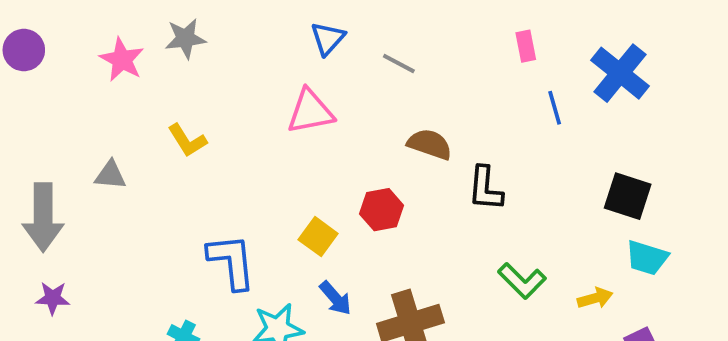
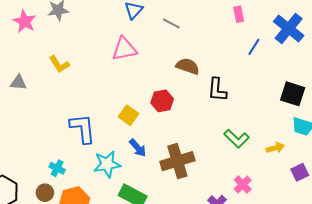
blue line: (555, 108) -> (254, 47), turned 48

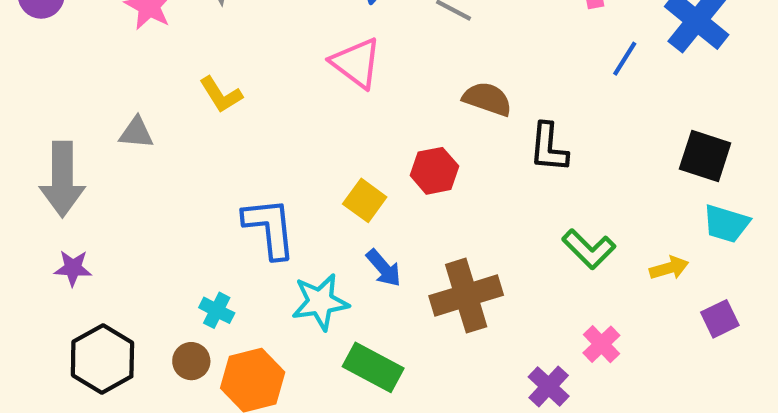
pink triangle: (124, 49) -> (356, 63), turned 48

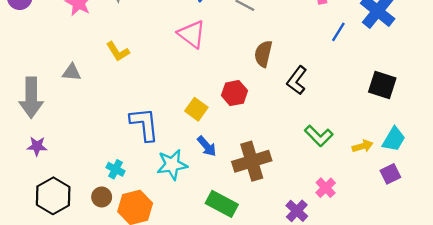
brown semicircle: (487, 99) -> (263, 54), turned -96
black L-shape: (549, 148) -> (297, 80), turned 32
cyan trapezoid: (726, 224) -> (394, 139), moved, turned -76
green rectangle: (373, 367) -> (222, 204), moved

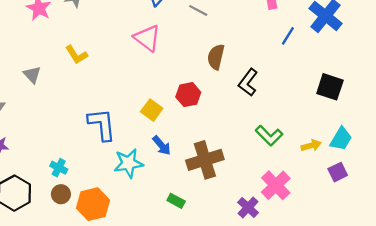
gray triangle: (72, 72) -> (32, 75), turned 42
cyan cross: (115, 169) -> (59, 168), moved
pink cross: (326, 188) -> (276, 185), size x1.5
green rectangle: (222, 204) -> (176, 201), size x0.6

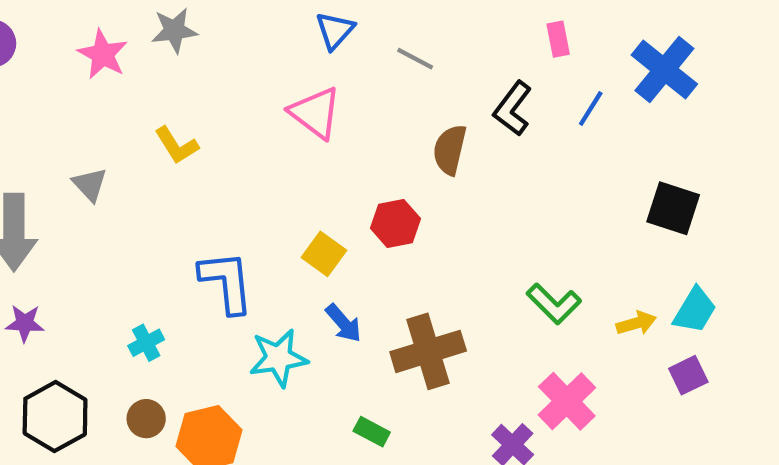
black L-shape: (248, 82) -> (513, 109), moved
cyan cross: (59, 168) -> (146, 343), moved, turned 35

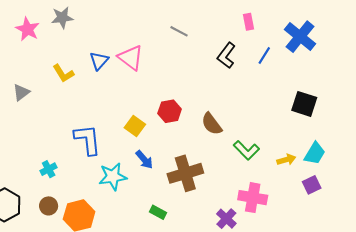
blue triangle: (335, 30) -> (99, 61), moved
brown semicircle: (450, 150) -> (212, 124), moved, turned -50
gray triangle: (90, 184) -> (21, 92), turned 36
pink cross: (567, 401) -> (253, 198), turned -36

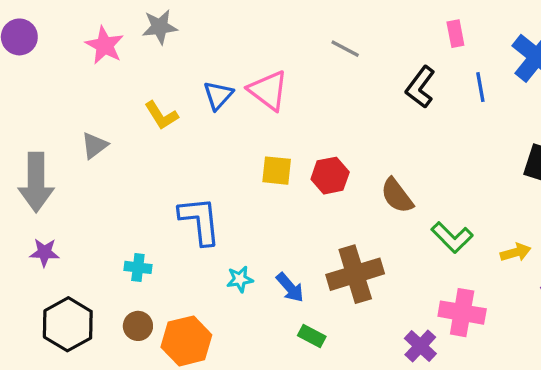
blue line: (264, 55) -> (480, 87), turned -42
yellow square: (135, 126) -> (277, 171), moved, turned -30
blue arrow: (144, 160) -> (290, 288), moved
cyan cross: (49, 169) -> (138, 267), turned 35
cyan star: (113, 176) -> (240, 279), size x0.6

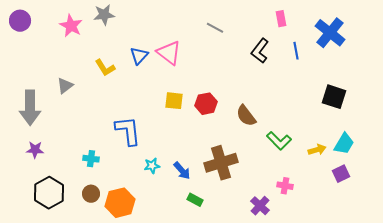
pink cross: (462, 313) -> (285, 186), size x0.6

